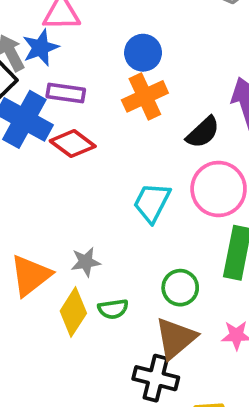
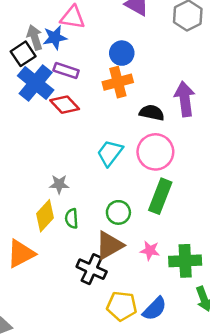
black semicircle: (203, 132) -> (152, 113), turned -135
orange triangle: (31, 275) -> (21, 254), moved
green semicircle: (113, 309) -> (72, 218), turned 84

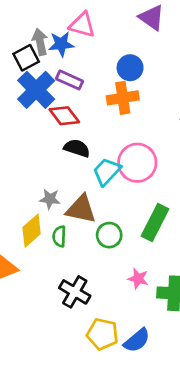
black semicircle: (152, 113) -> (77, 148), moved
pink circle: (155, 152) -> (137, 163), moved
brown triangle: (109, 245) -> (81, 209), moved, turned 36

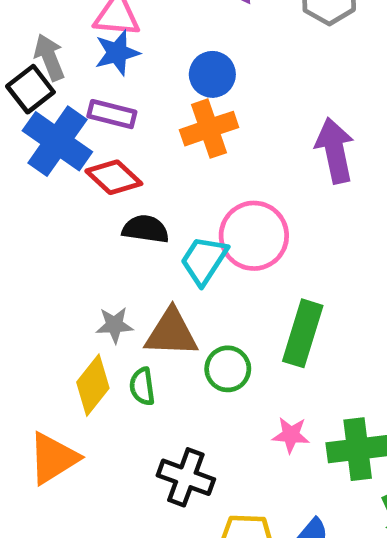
blue star: (61, 44) -> (117, 53), moved

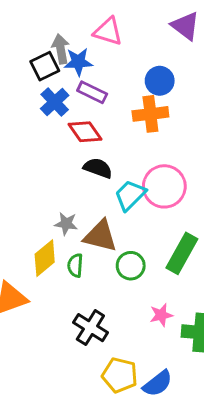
blue star: (117, 53) -> (78, 62), moved
blue cross: (57, 141) -> (55, 102), size x0.7
pink star: (291, 435) -> (161, 315), turned -30

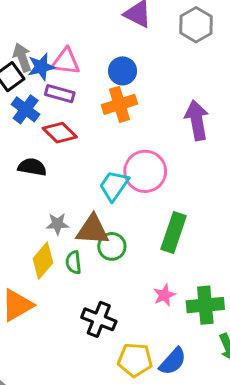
pink triangle: (108, 32) -> (66, 62), moved
black semicircle: (98, 168) -> (32, 167), moved
green circle: (131, 266) -> (112, 246), moved

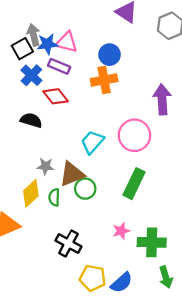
pink circle: (145, 171) -> (134, 135), moved
brown triangle: (92, 230) -> (72, 174), turned -32

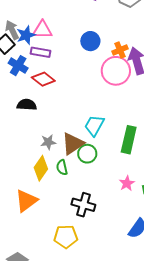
blue circle: (110, 55) -> (90, 41), moved
orange cross: (104, 80) -> (120, 50), moved, size x0.7
pink circle: (134, 135) -> (116, 71), moved
cyan trapezoid: (92, 142) -> (94, 125), moved
yellow pentagon: (93, 278) -> (66, 237), moved

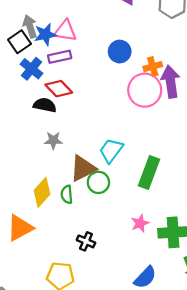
purple rectangle: (40, 52) -> (60, 57), turned -30
black semicircle: (27, 105) -> (45, 105), moved
gray star: (48, 142) -> (53, 140), moved
black cross: (83, 205) -> (86, 241), size x0.7

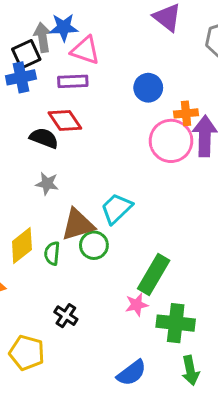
blue star: (45, 34) -> (64, 27), moved
blue cross: (31, 69) -> (21, 77), moved, turned 30
green rectangle: (149, 173) -> (154, 275), moved

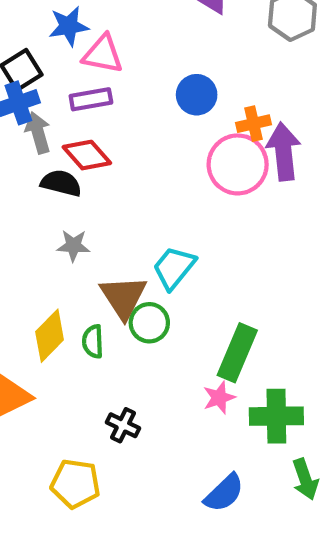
gray arrow: (43, 37) -> (38, 133), moved
brown triangle: (78, 225) -> (123, 297), turned -39

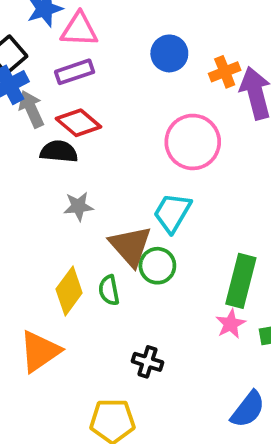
pink circle: (238, 164) -> (193, 142), moved

